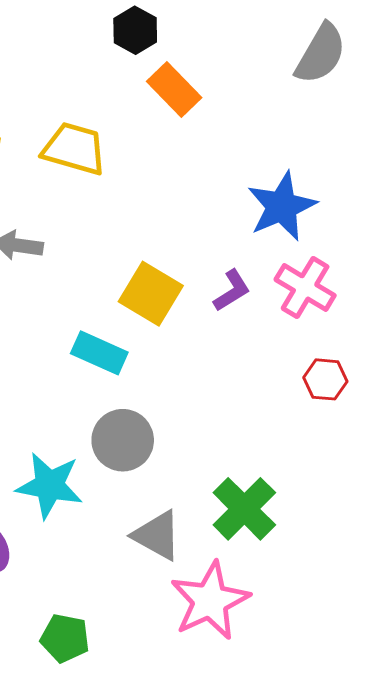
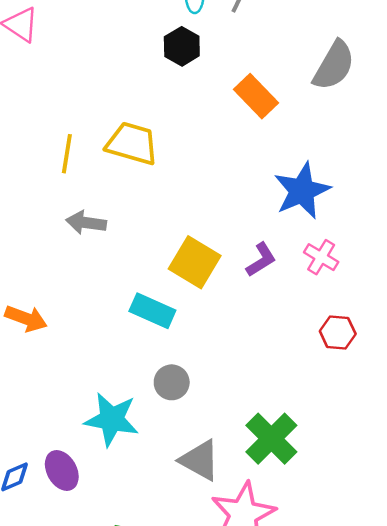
orange rectangle: (174, 90) -> (256, 96), moved
pink cross: (305, 287) -> (321, 257), size x0.7
gray circle: (123, 440) -> (172, 382), size x0.7

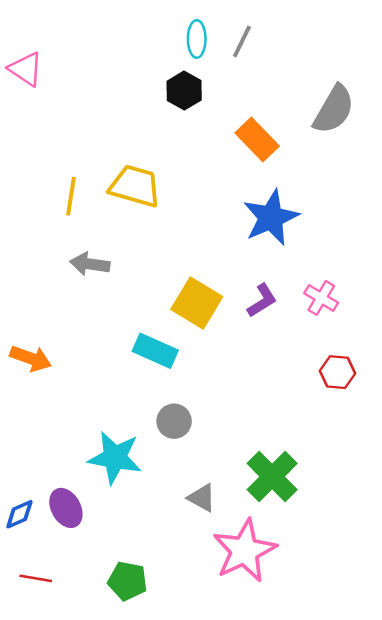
blue star: (302, 191) -> (271, 218), moved
gray triangle: (200, 460) -> (202, 498), size x0.7

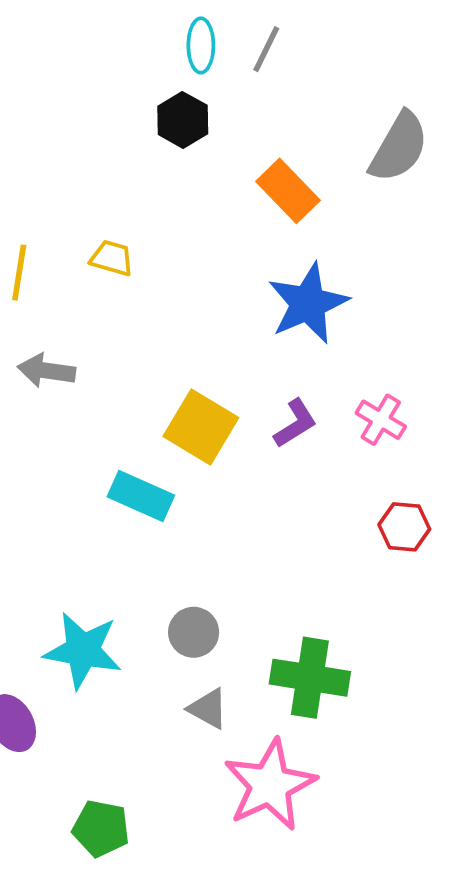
yellow trapezoid: (135, 186) -> (112, 258), size x0.6
gray circle: (174, 421) -> (194, 632), moved
green cross: (272, 477) -> (310, 678), turned -36

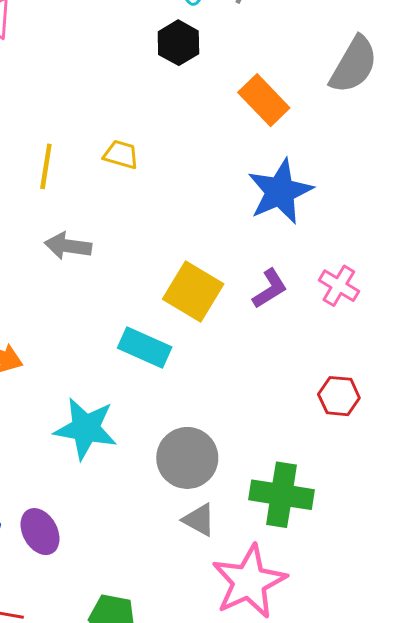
red hexagon: (404, 527) -> (339, 396), moved
gray circle: (194, 632) -> (187, 458), size x1.5
cyan star: (83, 650) -> (86, 428), moved

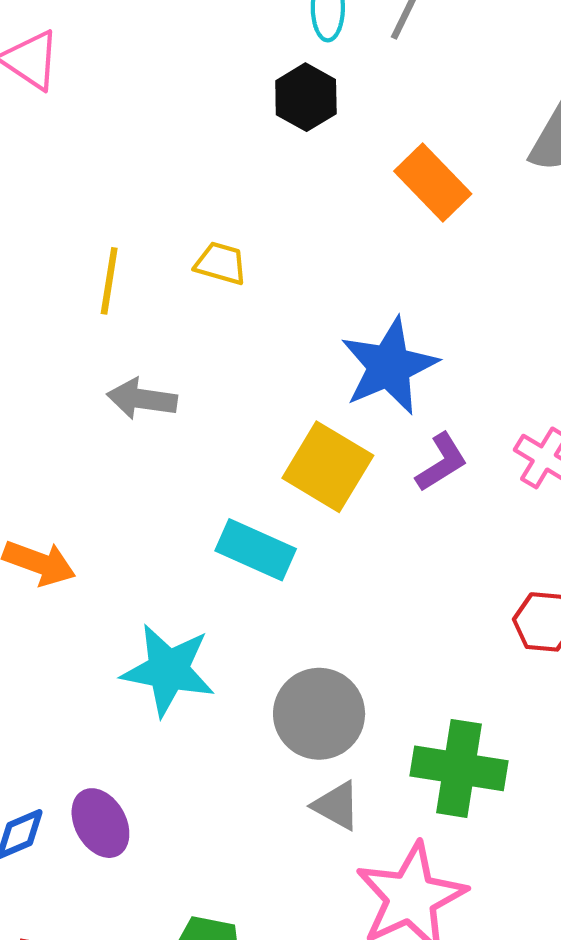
blue star: (280, 191) -> (389, 366), moved

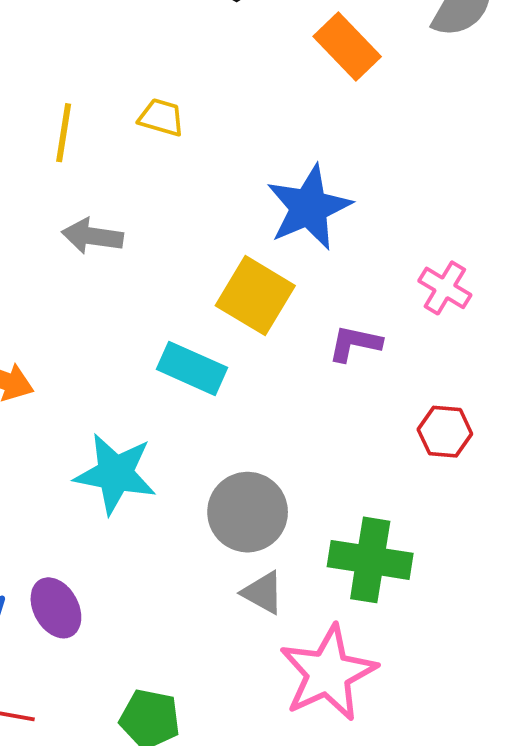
purple L-shape: (442, 462) -> (355, 343), moved, turned -136

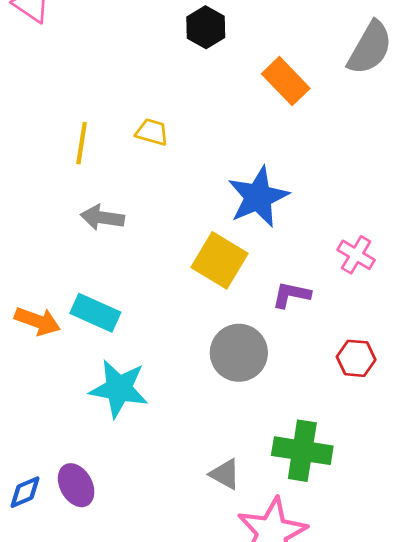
cyan rectangle: (192, 368) -> (95, 313), moved
gray circle: (248, 512) -> (239, 353), moved

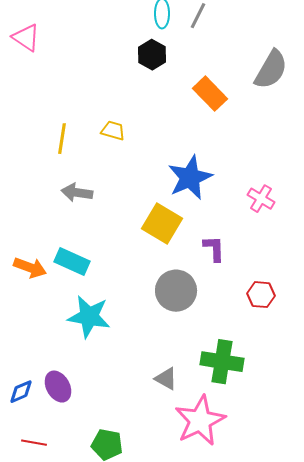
pink cross: (356, 255) -> (261, 199), moved
purple L-shape: (291, 295) -> (214, 249), turned 76

